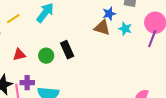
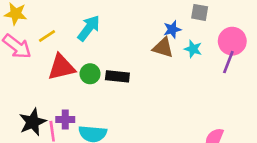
black rectangle: (67, 50) -> (117, 76), turned -60
red triangle: (19, 55) -> (61, 67), moved, size x1.6
green circle: (46, 56) -> (90, 74), moved

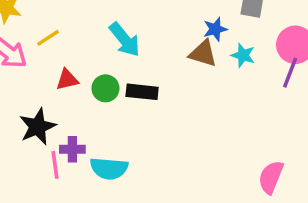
cyan arrow: (89, 28) -> (125, 40), moved, turned 104
red triangle: (61, 67) -> (67, 80), size x0.6
black star: (33, 122) -> (38, 127), moved

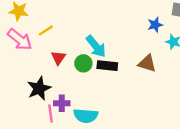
cyan arrow: (125, 40) -> (96, 46), moved
brown triangle: (203, 54) -> (147, 63), moved
red triangle: (67, 80) -> (58, 58), turned -42

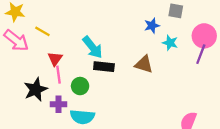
yellow line: (46, 30) -> (42, 31), turned 63
green circle: (83, 63) -> (80, 86), moved
pink line: (50, 113) -> (58, 75), moved

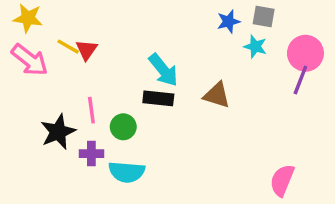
blue star: (152, 26) -> (229, 21), moved
cyan star: (170, 43) -> (255, 47), moved
cyan arrow: (93, 47) -> (163, 70), moved
red triangle: (55, 59) -> (86, 50), moved

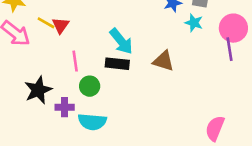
purple line: (300, 80) -> (229, 49), turned -30
pink line: (91, 110) -> (75, 61), moved

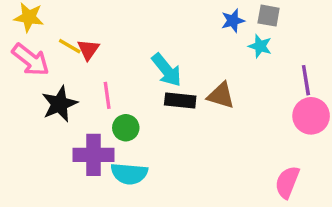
pink circle: (233, 28) -> (311, 116), moved
black rectangle: (117, 64) -> (180, 101), moved
black star: (38, 90) -> (59, 104), moved
purple cross: (65, 107) -> (93, 155), size x1.6

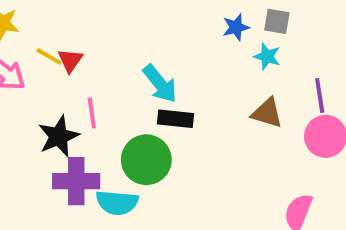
brown triangle: (221, 95) -> (267, 113), moved
black star: (59, 104) -> (59, 136), moved
green circle: (126, 128) -> (146, 160), moved, size x1.6

